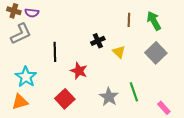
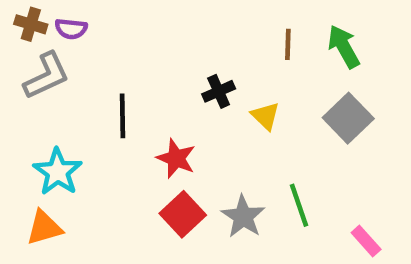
red square: (65, 99) -> (183, 214), moved

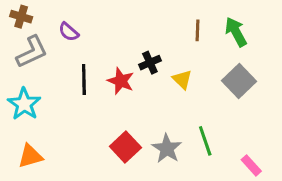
purple semicircle: (71, 29) -> (69, 32), moved, turned 35
red star: (176, 158) -> (121, 81), moved
cyan star: (58, 172) -> (24, 104), moved

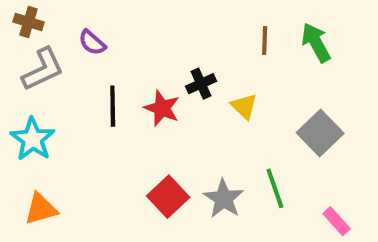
gray square: (239, 81) -> (320, 133), moved

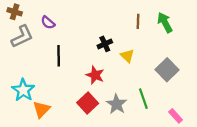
red star: (162, 108) -> (95, 75), moved
cyan star: (33, 139) -> (23, 90), moved
orange triangle: (41, 209) -> (41, 109), moved, turned -30

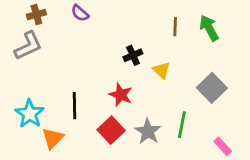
brown cross: (15, 12) -> (36, 14), moved, turned -32
purple semicircle: (48, 23) -> (80, 13), moved
black line: (59, 56) -> (74, 106), moved
green line: (143, 99) -> (182, 125), turned 30

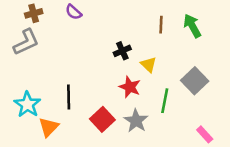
red star: (121, 95) -> (130, 87), moved
green line: (182, 125) -> (165, 101), moved

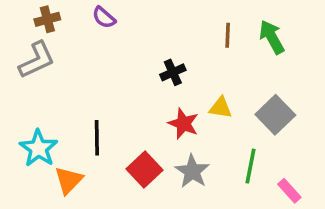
yellow triangle: (149, 65) -> (221, 108), moved, turned -35
green line: (165, 101) -> (251, 166), moved

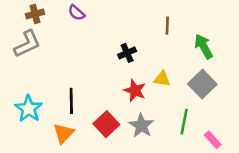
green arrow: (272, 37) -> (204, 46), moved
orange triangle: (69, 180) -> (64, 133), moved

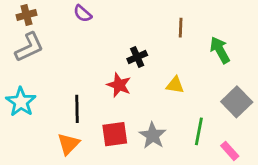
brown cross: (35, 14) -> (26, 15), moved
gray square: (202, 84) -> (237, 102), moved
red star: (135, 91) -> (119, 85), moved
cyan star: (29, 109) -> (21, 102), moved
red square: (106, 124) -> (115, 134), turned 35

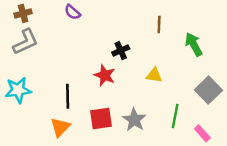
cyan star: (21, 102) -> (18, 90), turned 30

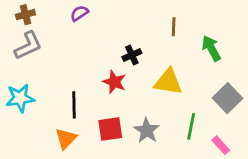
purple semicircle: (73, 12) -> (79, 13), turned 105
yellow triangle: (154, 75) -> (168, 82), size x1.6

